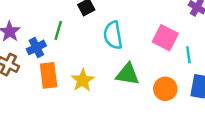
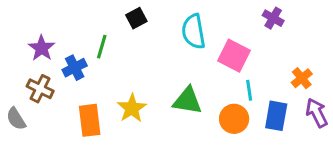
cyan semicircle: (113, 35) -> (193, 32), moved
cyan line: (188, 55) -> (249, 90), moved
orange rectangle: (49, 75) -> (90, 120), moved

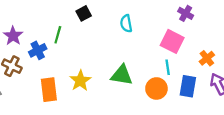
cyan semicircle: (193, 32) -> (126, 24), size x0.7
pink square: (234, 56) -> (172, 41), moved

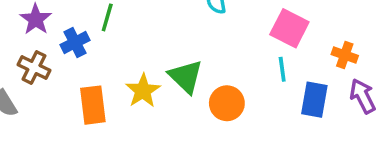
orange cross: (207, 58) -> (345, 55), turned -32
green triangle: (122, 75) -> (186, 76), moved, turned 35
orange circle: (156, 88) -> (227, 103), moved

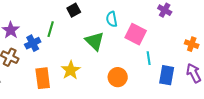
pink square: (289, 28) -> (136, 34), moved
orange cross: (345, 55) -> (192, 44), moved
green triangle: (186, 76) -> (95, 41), moved

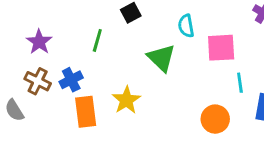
pink square: (136, 34) -> (221, 48), turned -30
blue cross: (33, 43) -> (71, 80), moved
orange circle: (118, 77) -> (215, 119), moved

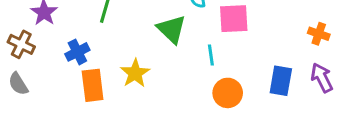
brown cross: (38, 81) -> (21, 44), moved
cyan line: (240, 83) -> (211, 55), moved

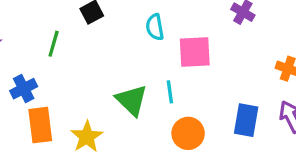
green triangle: (172, 29) -> (132, 100), moved
yellow star: (135, 73) -> (87, 137), moved

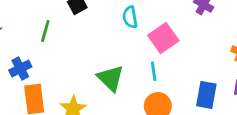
pink square: (195, 52) -> (163, 38), turned -32
cyan line: (170, 92) -> (154, 71), moved

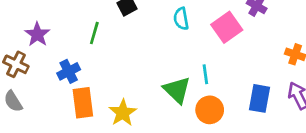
pink square: (163, 38) -> (227, 27), moved
green triangle: (111, 78) -> (177, 90), moved

